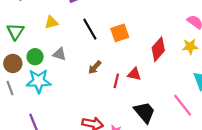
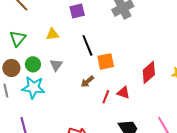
orange square: (120, 33) -> (106, 61), moved
gray triangle: (59, 54) -> (56, 65), turned 40

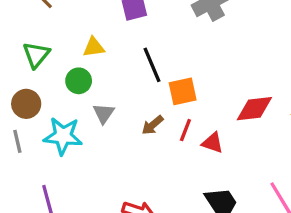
green circle: (33, 64) -> (79, 81), moved
gray triangle: (56, 65) -> (104, 113), moved
red diamond: (149, 72) -> (254, 109), turned 35
red line: (106, 97) -> (185, 130), moved

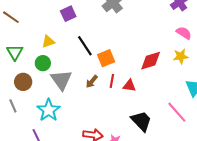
brown circle: (26, 104) -> (23, 82), moved
gray triangle: (104, 113) -> (61, 80), size x1.6
cyan star: (63, 136) -> (49, 110), moved, turned -30

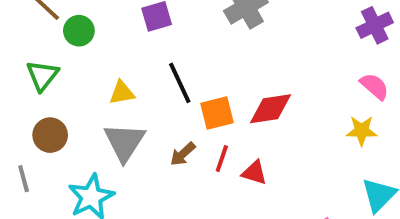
yellow triangle: (48, 42) -> (122, 93), moved
red diamond: (151, 61) -> (271, 109), moved
green circle: (43, 63) -> (79, 31), moved

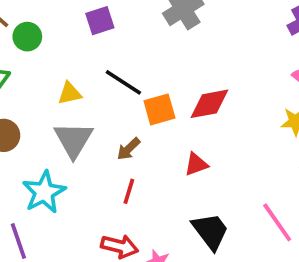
black line: (180, 83) -> (123, 82), turned -30
red line: (222, 159) -> (129, 191), moved
red triangle: (254, 173) -> (196, 164), turned -35

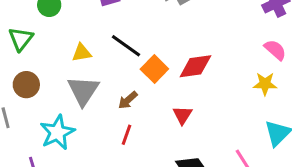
orange square: (159, 109) -> (154, 69), turned -32
red triangle: (196, 164) -> (182, 115), turned -40

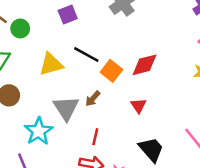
yellow triangle: (82, 53) -> (51, 64), size x1.5
gray triangle: (83, 91) -> (66, 108), moved
red line: (127, 135) -> (95, 137), moved

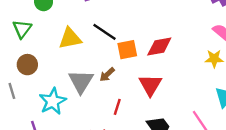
orange square: (111, 71) -> (127, 50), turned 36
red triangle: (139, 106) -> (150, 85), size x1.5
red line: (95, 137) -> (117, 107), moved

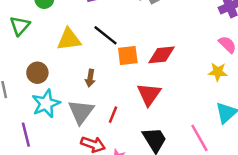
brown circle: (27, 65) -> (37, 73), moved
brown arrow: (107, 75) -> (90, 78), moved, turned -42
gray triangle: (81, 81) -> (81, 112), moved

